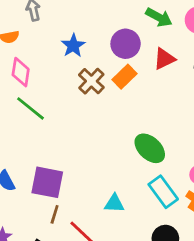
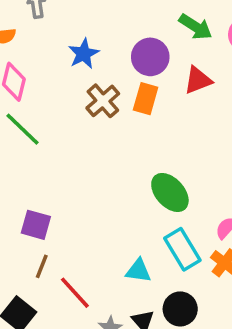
orange rectangle: (125, 77) -> (146, 99), turned -35
purple square: (47, 182) -> (36, 225), size x0.7
cyan triangle: (114, 203) -> (138, 271), moved

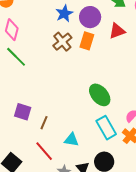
blue star: (84, 54) -> (64, 14), moved
brown line: (42, 266) -> (44, 123), moved
cyan triangle: (138, 271) -> (71, 140), moved

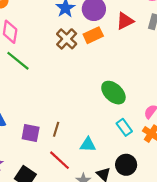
orange rectangle: (87, 41) -> (93, 35), turned 54
purple square: (23, 112) -> (31, 133), moved
cyan rectangle: (106, 128) -> (124, 127), size x0.7

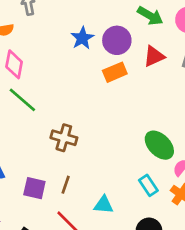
brown cross: (67, 39) -> (64, 138), moved, turned -30
green ellipse: (113, 93) -> (159, 145), moved

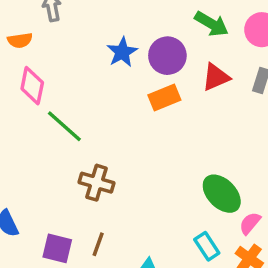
green line: (22, 100) -> (64, 126), moved

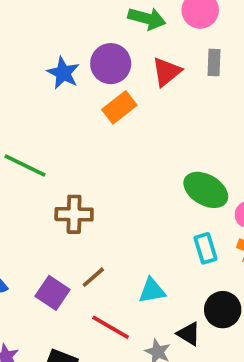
brown line: (98, 244) -> (93, 277), turned 45
cyan rectangle: (207, 246) -> (206, 248), turned 32
purple square: (57, 248) -> (52, 293), turned 36

